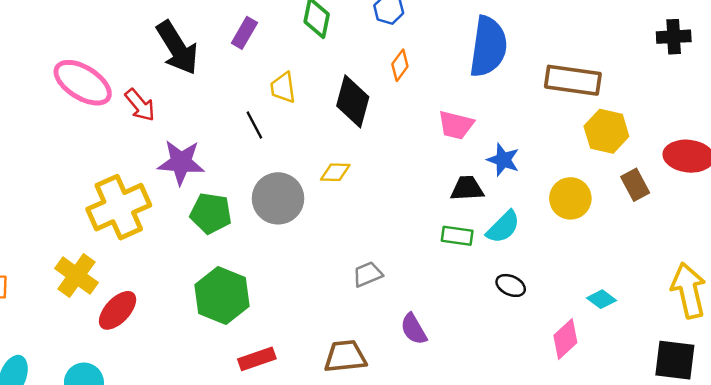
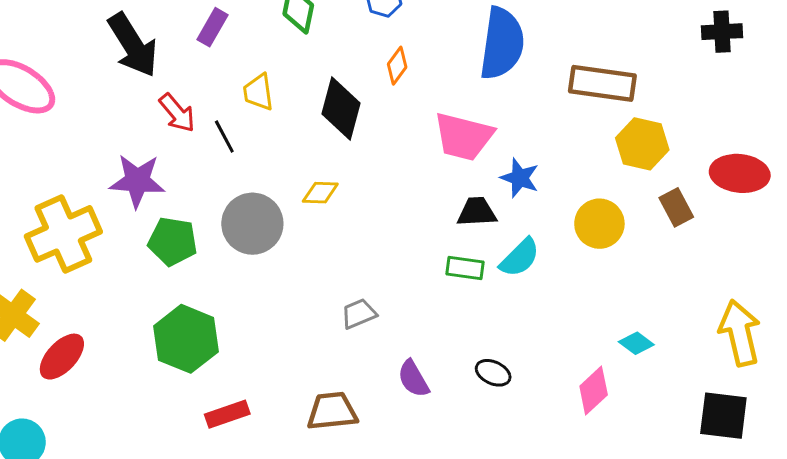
red arrow: (140, 105) -> (177, 113), moved
pink trapezoid: (456, 125) -> (464, 137), size x1.4
black ellipse: (511, 285) -> (493, 373), moved

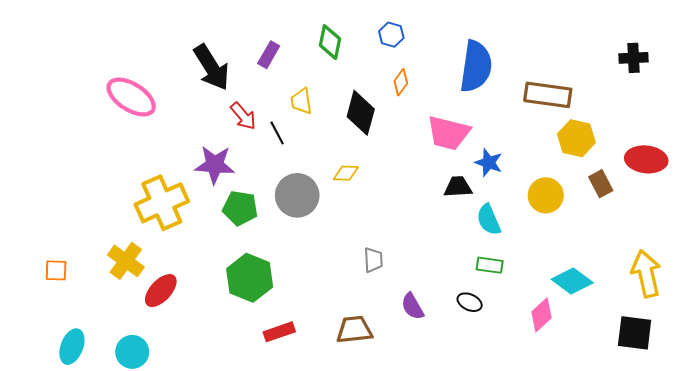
cyan semicircle: (520, 258) -> (489, 220), turned 112
green rectangle: (465, 268) -> (490, 265), moved
gray trapezoid: (359, 314) -> (373, 260), turned 110
cyan diamond: (636, 343) -> (572, 281), size x1.6

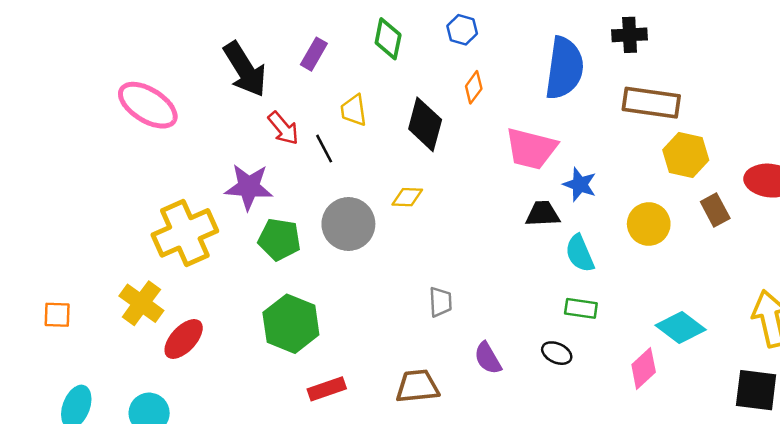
black cross: (634, 58) -> (630, 35), moved

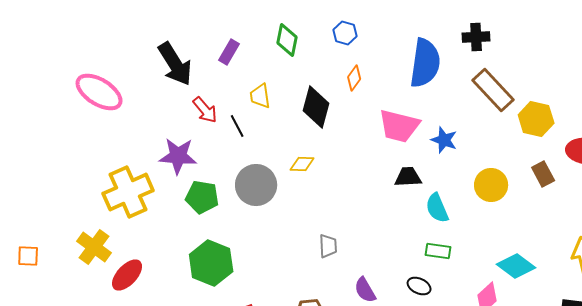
brown rectangle: (651, 103) -> (493, 90), turned 39
yellow hexagon: (686, 155) -> (536, 119), moved
blue star: (580, 184) -> (444, 140), moved

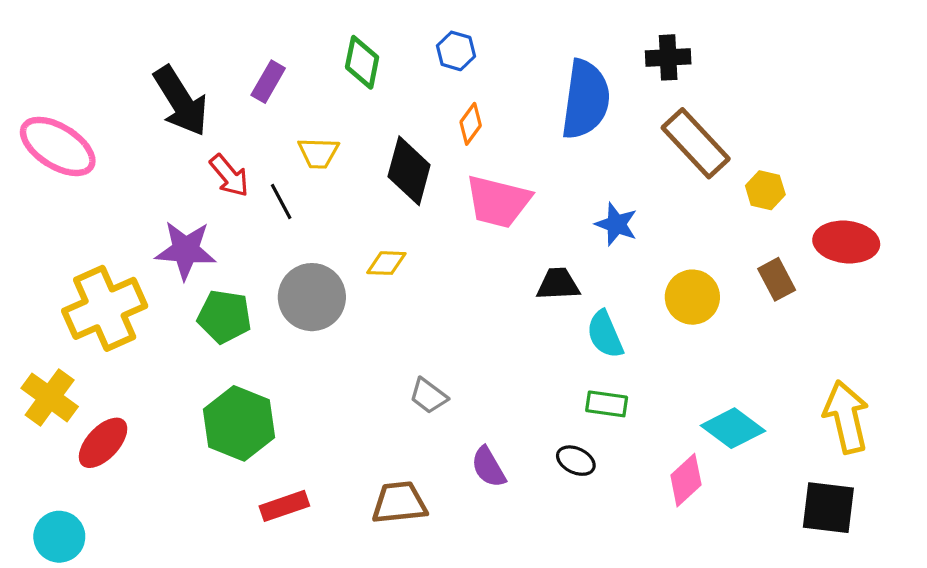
yellow trapezoid: (260, 96) -> (318, 153), turned -80
yellow hexagon: (536, 119) -> (765, 190), size x0.7
pink trapezoid: (399, 126) -> (498, 202), moved
gray trapezoid: (328, 246) -> (428, 396), turned 130

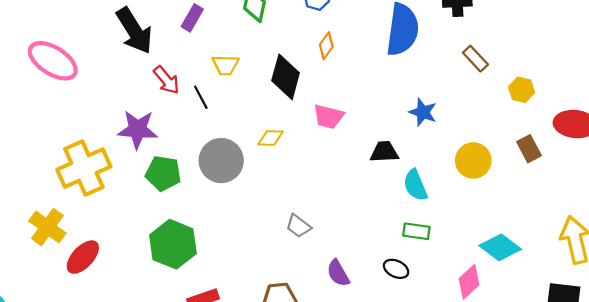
brown rectangle: (696, 143) -> (475, 59), size x0.6
pink trapezoid: (498, 202) -> (328, 117), moved, size x0.7

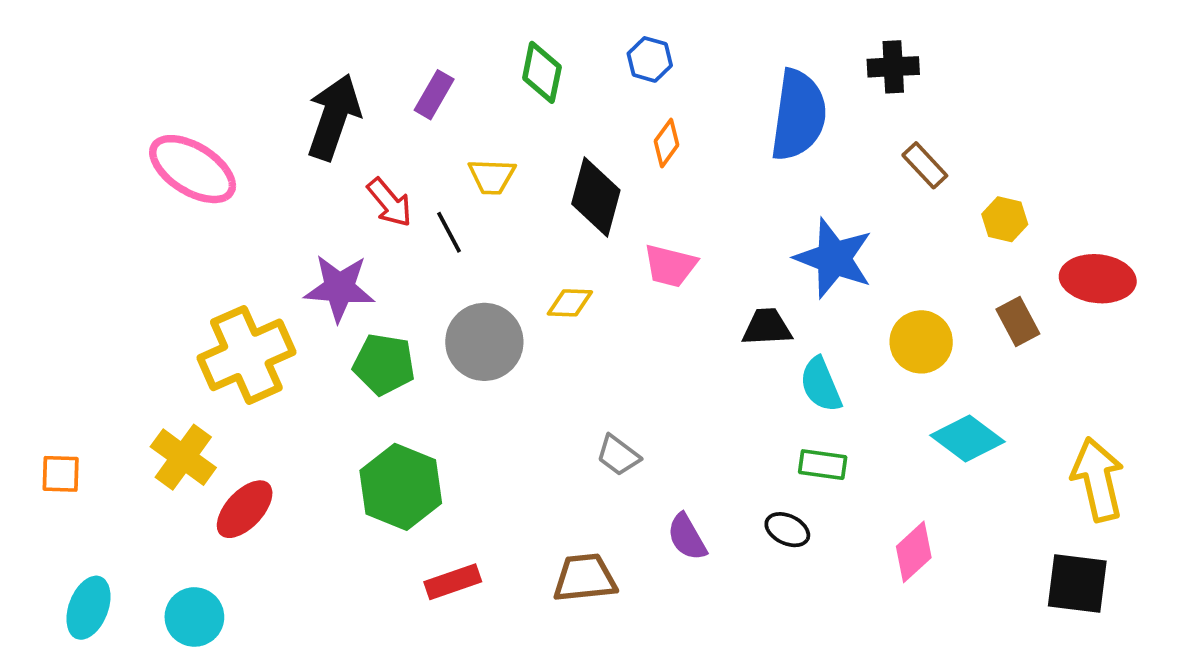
black arrow: (134, 31) -> (334, 117), turned -129
blue star: (423, 112) -> (834, 258), size x1.6
cyan diamond: (500, 247) -> (968, 439), moved

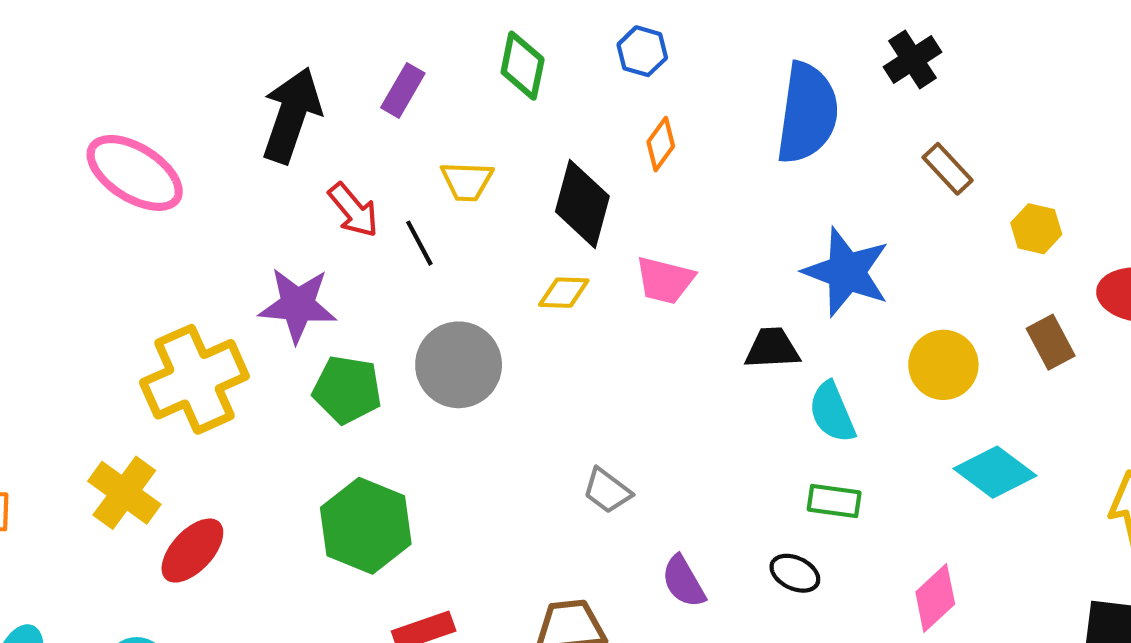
black cross: (893, 67) -> (912, 59), turned -30
yellow diamond: (570, 303) -> (564, 293), moved

